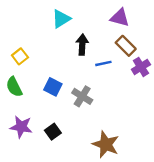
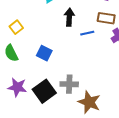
brown rectangle: (126, 46) -> (106, 18), turned -36
gray cross: (82, 96) -> (69, 84), moved, turned -30
black square: (53, 132) -> (44, 91), size x1.6

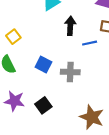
gray cross: (69, 84) -> (70, 72), moved
black square: (44, 91) -> (43, 105), size x0.7

